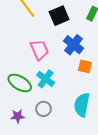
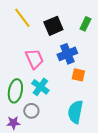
blue cross: (74, 45) -> (67, 54), turned 30
green ellipse: (20, 83) -> (15, 91), turned 70
gray circle: (43, 109) -> (31, 111), moved

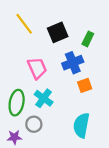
green rectangle: (85, 24) -> (88, 39), moved
orange square: (78, 75) -> (85, 85), turned -32

